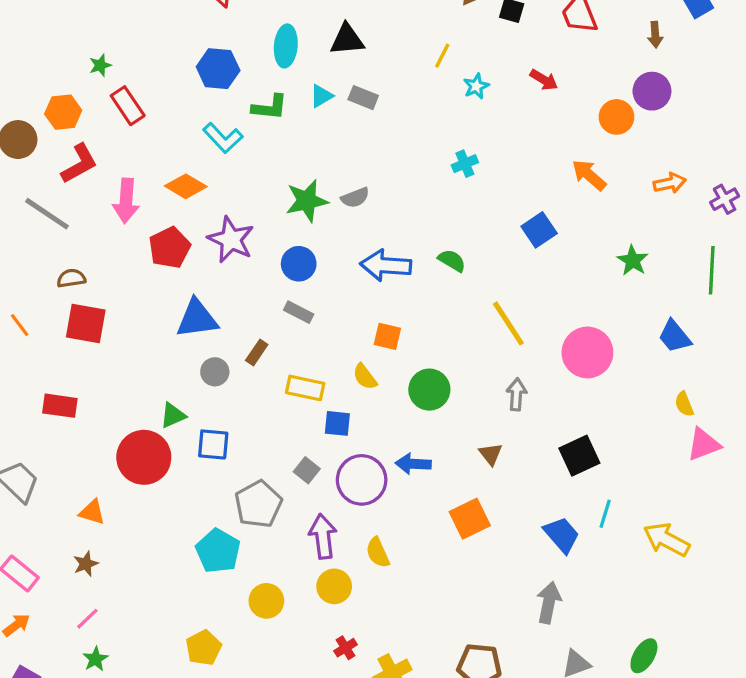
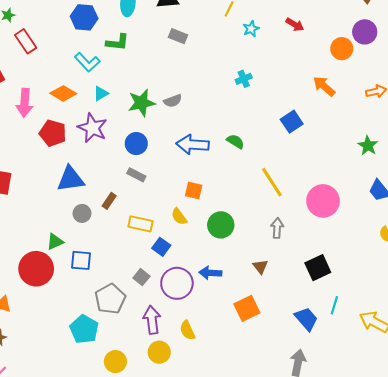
cyan triangle: (321, 96) -> (101, 93), moved
red pentagon: (170, 248) -> (53, 133), turned -30
green star: (633, 261) -> (368, 146), moved
blue square: (337, 423) -> (161, 247), turned 30

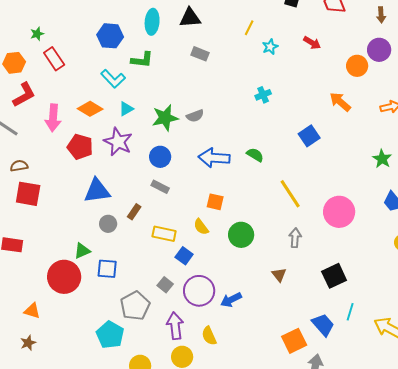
blue arrow: (210, 273) -> (231, 300), moved, turned -30
orange square: (247, 308) -> (294, 341), moved

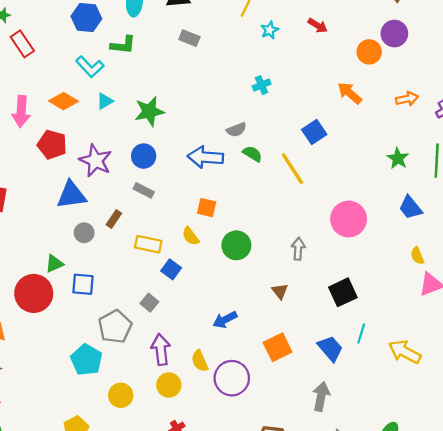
gray semicircle: (195, 116) -> (236, 130), moved
purple star: (118, 142) -> (96, 161), moved
yellow line: (290, 194) -> (292, 169), moved
purple circle: (199, 291) -> (232, 378), moved
orange square: (294, 341) -> (278, 347), moved

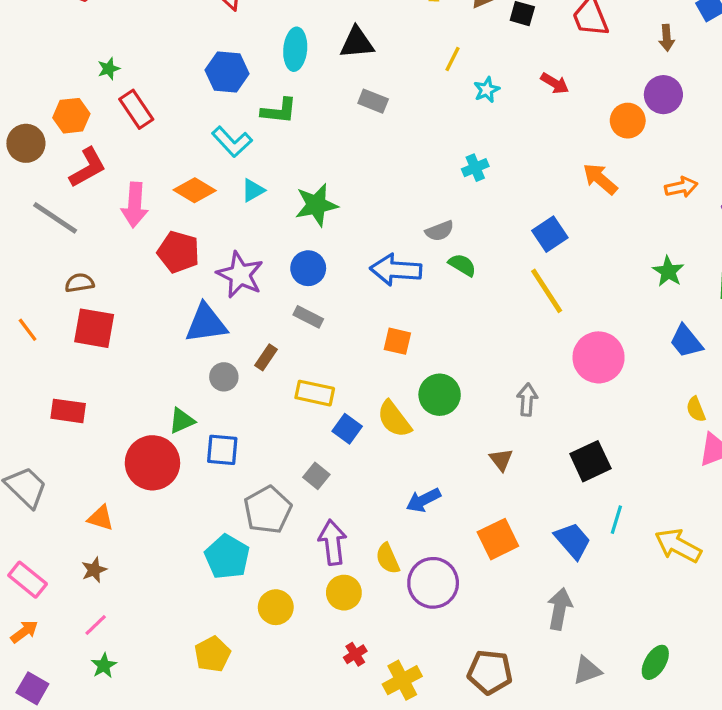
yellow line: (292, 169) -> (547, 291), moved
yellow semicircle: (191, 236) -> (394, 419), moved, size x1.4

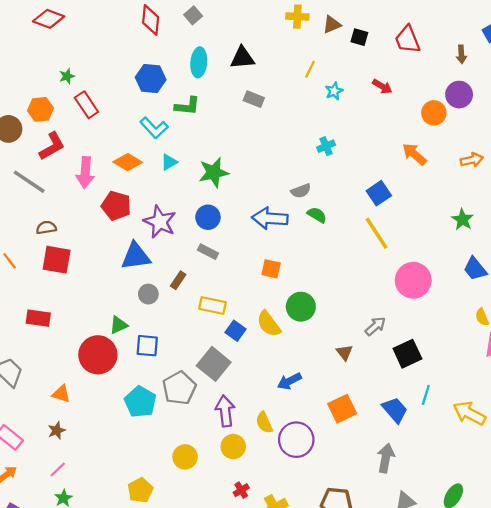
gray arrow: (527, 400) -> (375, 326), moved, turned 45
gray square: (316, 476) -> (214, 364), size x1.8
cyan pentagon: (227, 557) -> (140, 402), moved

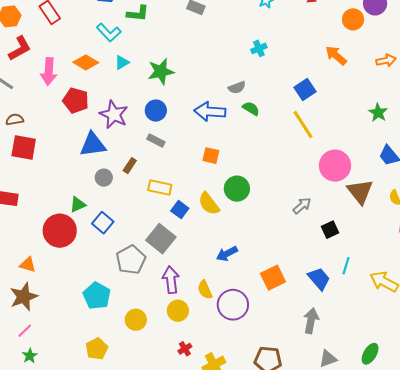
blue square: (147, 346) -> (103, 223), turned 35
brown triangle: (344, 353) -> (360, 192), moved, size x1.8
black square: (407, 354) -> (330, 230), size x0.7
cyan pentagon: (140, 402) -> (97, 296), moved
brown star: (57, 431) -> (24, 297), size x1.8

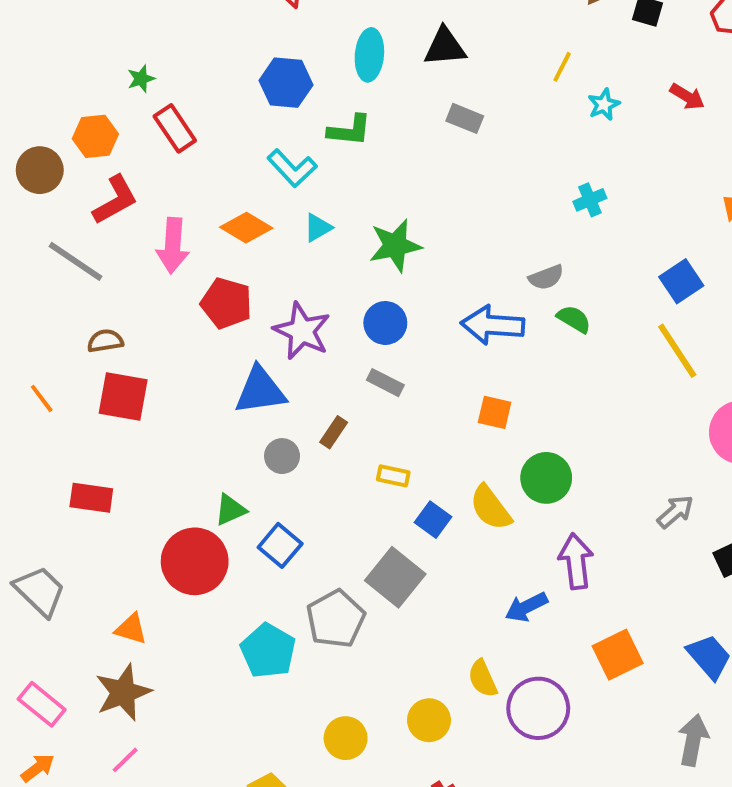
yellow rectangle: (160, 188) -> (393, 476), size x0.7
purple arrow: (171, 280) -> (576, 561), moved
cyan pentagon: (97, 296) -> (268, 651), moved

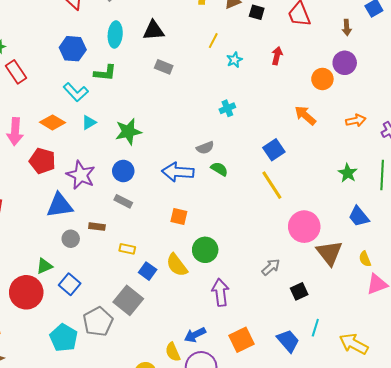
red arrow: (687, 97) -> (277, 56), turned -108
brown rectangle: (334, 432) -> (97, 227), turned 63
blue arrow: (526, 607) -> (195, 335), moved

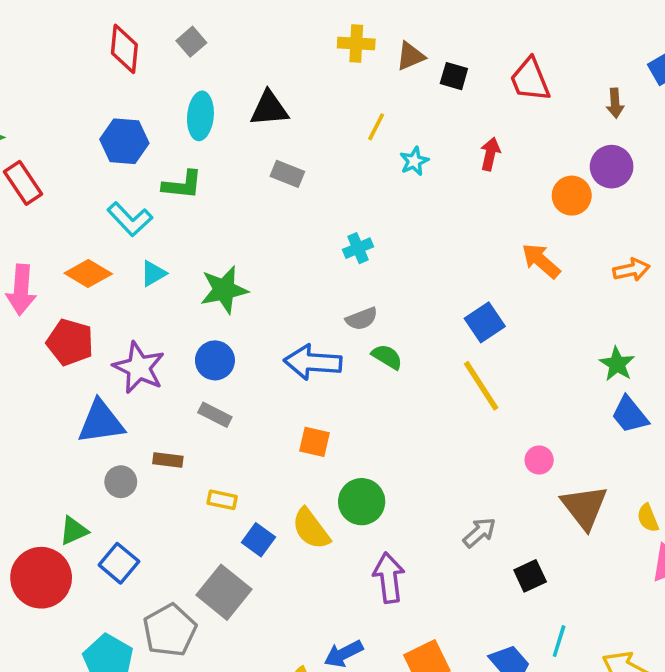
cyan cross: (227, 108) -> (358, 248), moved
blue trapezoid: (359, 216) -> (630, 415), moved
pink circle: (304, 227) -> (539, 460), size x0.5

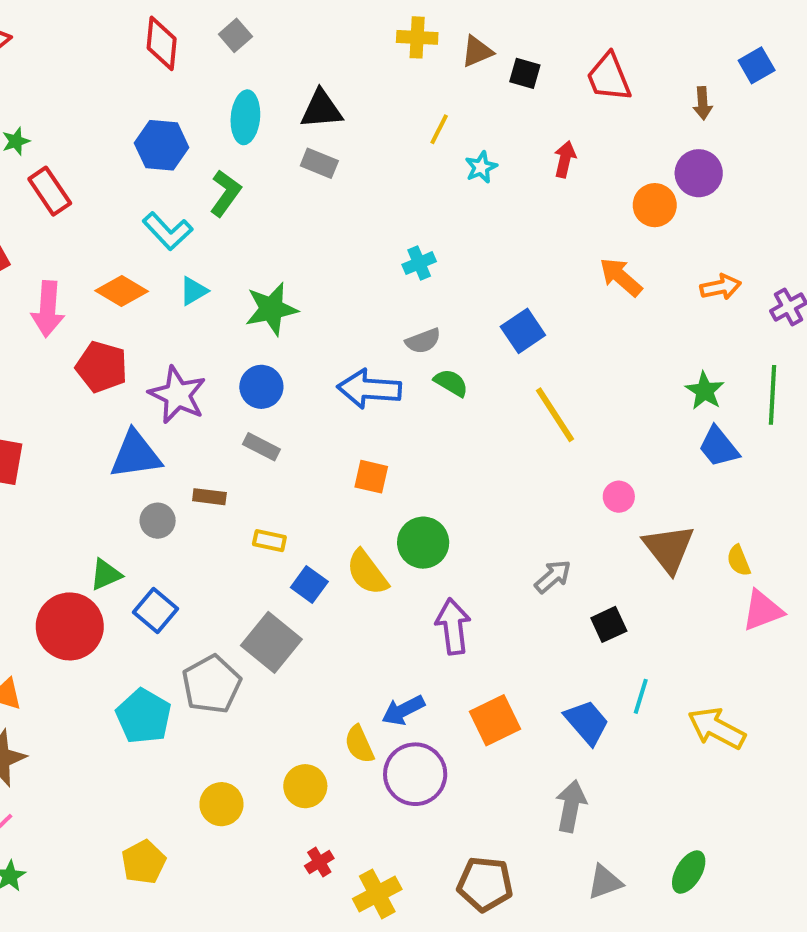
gray rectangle: (287, 174) -> (319, 163), moved
green L-shape: (182, 185) -> (225, 193), turned -60
blue square: (485, 322) -> (523, 331), moved

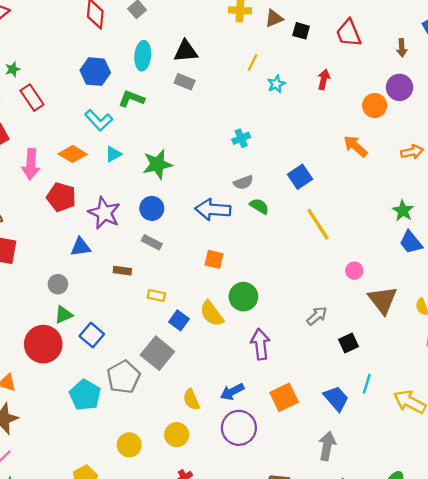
green L-shape: (225, 193) -> (131, 99), turned -105
blue triangle: (136, 455) -> (81, 247), size x0.7
gray circle: (158, 521) -> (58, 284), moved
yellow semicircle: (359, 744) -> (191, 400), moved

